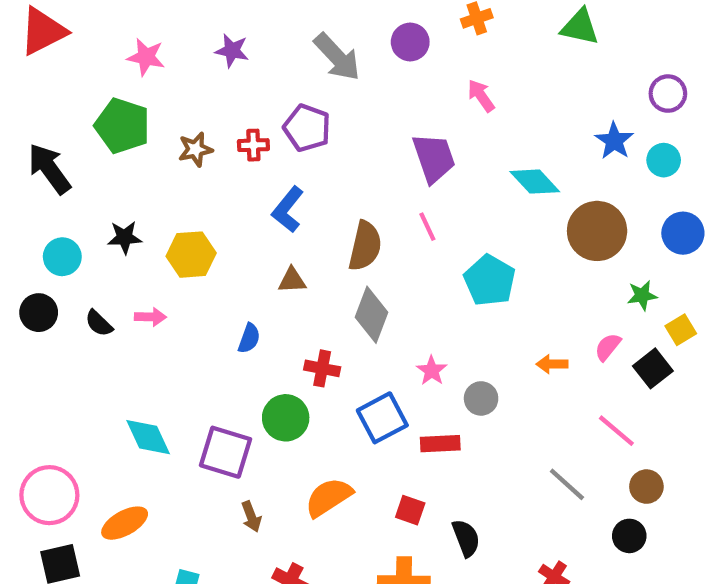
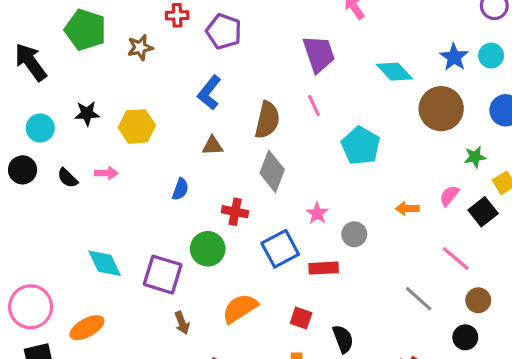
blue star: (614, 141) -> (454, 57), moved
red cross: (253, 145) -> (177, 15), moved

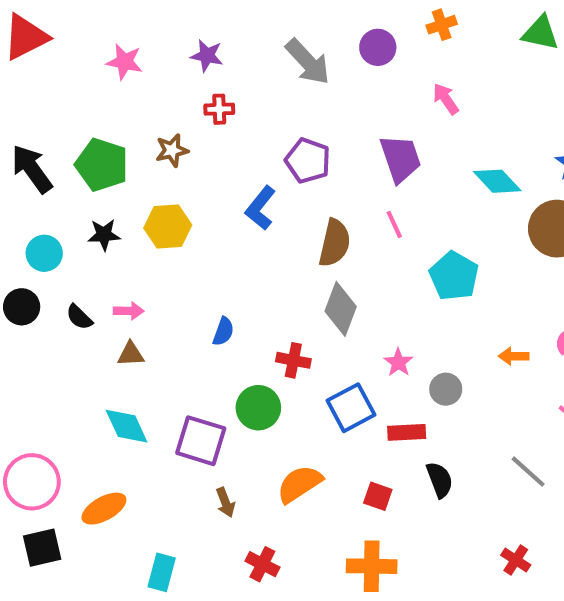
green pentagon: (85, 30) -> (102, 165), moved
purple pentagon: (224, 31) -> (308, 161), moved
yellow hexagon: (137, 126) -> (168, 226), moved
brown triangle: (213, 146) -> (131, 354), moved
black semicircle: (343, 339) -> (440, 480), moved

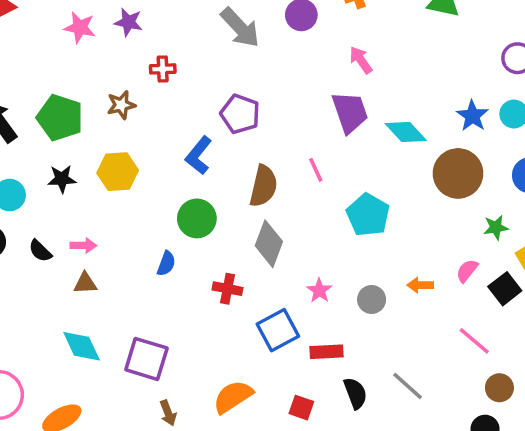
purple star: (207, 56) -> (128, 22), moved
purple trapezoid: (400, 159) -> (350, 112), moved
gray circle: (446, 389) -> (372, 299), moved
green circle: (258, 408) -> (197, 218), moved
gray line: (528, 472) -> (408, 386), moved

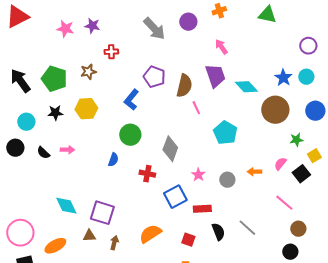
brown semicircle: (264, 186) -> (184, 86), moved
brown triangle: (85, 283) -> (89, 236), moved
brown arrow: (168, 413) -> (114, 243), turned -144

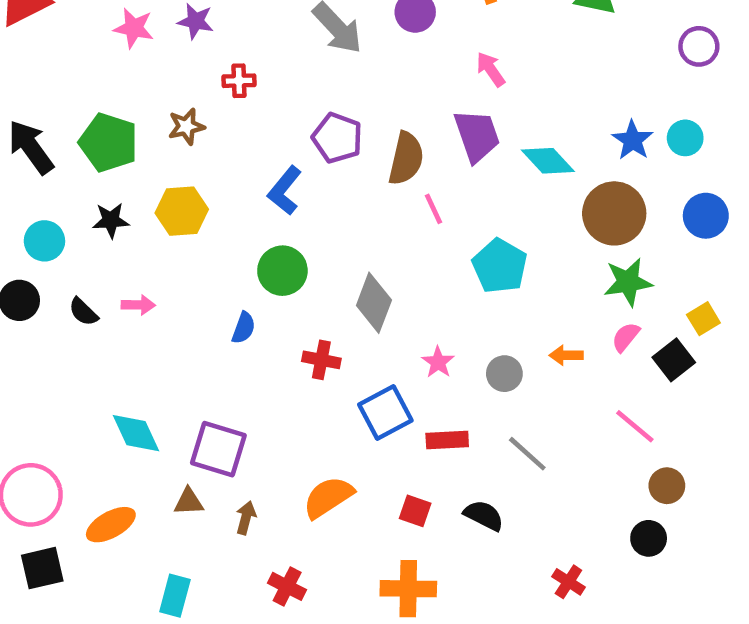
purple circle: (308, 46) -> (699, 46), moved
green star: (296, 140) -> (628, 282), moved, size x1.5
gray line: (247, 228) -> (527, 454), moved
black semicircle: (218, 232) -> (484, 515), moved, turned -42

